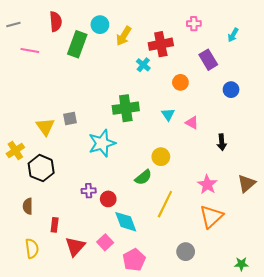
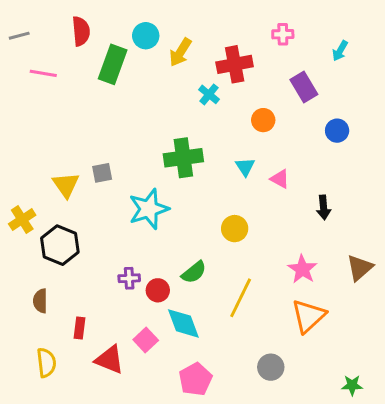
green semicircle: (143, 177) -> (194, 272), moved
pink square: (105, 242) -> (146, 340), moved
red triangle: (75, 246) -> (110, 360), turned -50

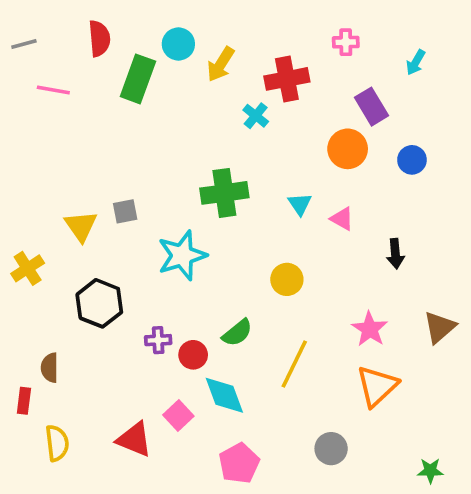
orange circle: (263, 120) -> (348, 149), moved, size x1.4
black hexagon: (60, 245) -> (99, 303), moved
red rectangle: (79, 328) -> (24, 401), moved

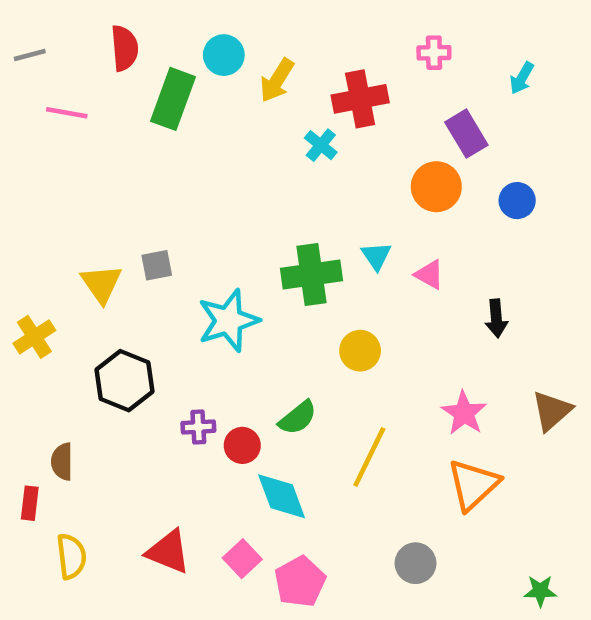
green cross: (224, 193) -> (312, 274), moved
pink square: (178, 415) -> (242, 559), moved

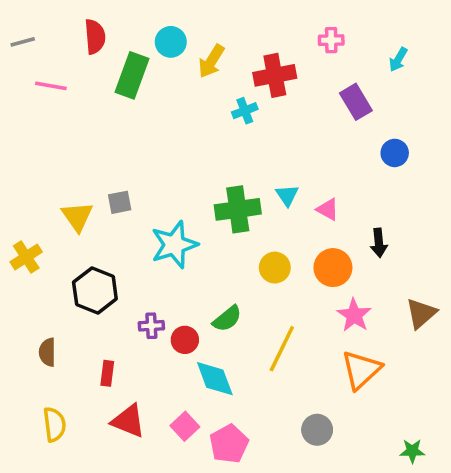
cyan cross: (321, 145) -> (245, 111), turned 30
orange circle: (436, 187) -> (333, 268), moved
red rectangle: (30, 503) -> (107, 373), moved

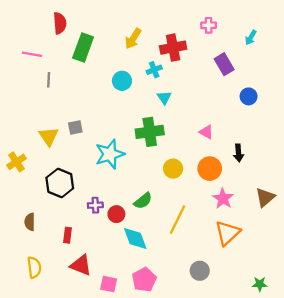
gray line: (23, 42) -> (49, 80), moved, turned -72
cyan circle: (171, 42) -> (122, 81), moved
cyan triangle: (287, 195) -> (164, 97), moved
pink square: (185, 426) -> (109, 284), moved, turned -35

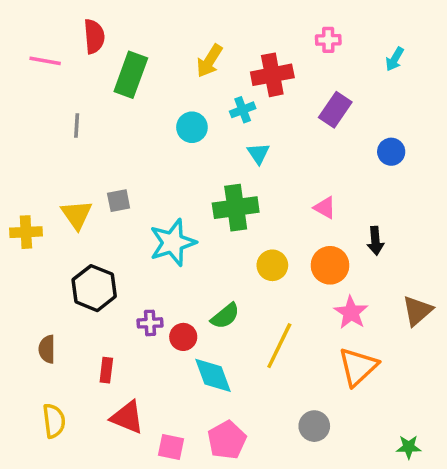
pink line: (32, 54) -> (45, 61), moved
purple rectangle: (224, 64) -> (335, 110), moved, turned 65
yellow cross: (16, 162) -> (26, 232), moved, turned 30

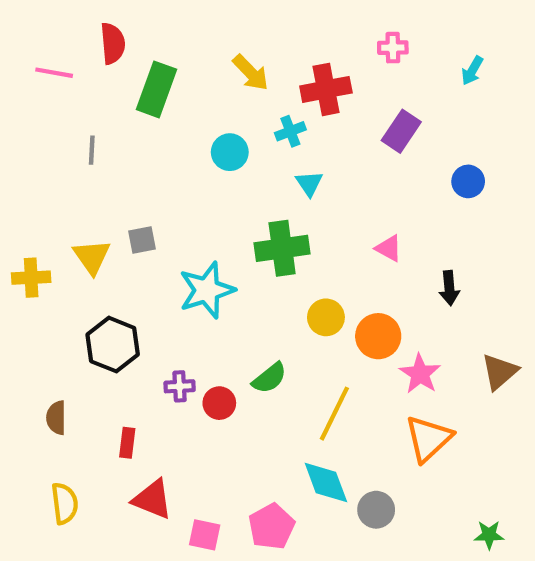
yellow arrow: (209, 61) -> (251, 73), turned -76
orange circle: (330, 265) -> (378, 336), moved
cyan diamond: (213, 375) -> (326, 483), moved

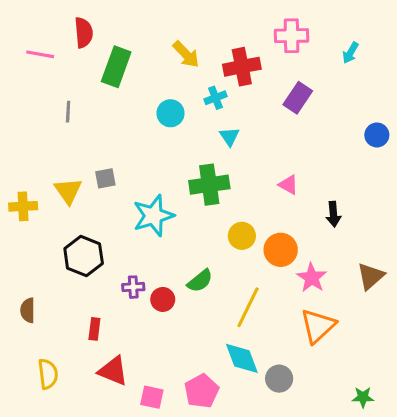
pink cross: (393, 48) -> (292, 36), size x1.5
blue circle: (468, 181) -> (377, 135), moved
brown semicircle: (56, 418) -> (28, 310), moved

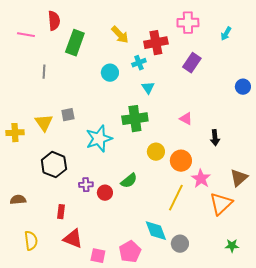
yellow line: (248, 307) -> (176, 198), moved
brown semicircle: (28, 310) -> (18, 200), turned 84
orange triangle: (318, 326) -> (221, 204), moved
green star: (363, 397) -> (232, 246), moved

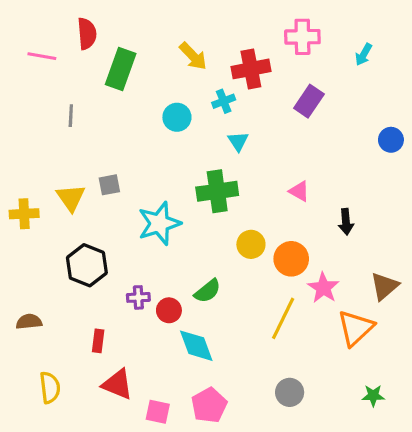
cyan diamond: (156, 231) -> (196, 346), moved

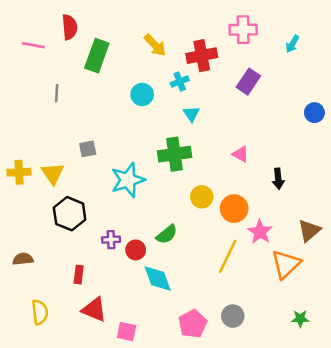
yellow triangle: (71, 198) -> (53, 174), moved
pink pentagon: (209, 405) -> (193, 324), moved

